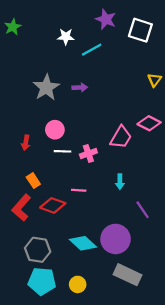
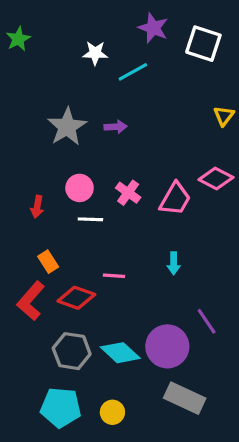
pink cross: (88, 154) -> (128, 193), moved, turned -35
purple line: (143, 210) -> (207, 321), moved
gray hexagon: (38, 250) -> (72, 351), moved

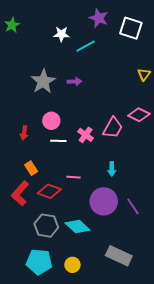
pink cross: (128, 193) -> (86, 135), moved
purple circle: (167, 346) -> (104, 201), moved

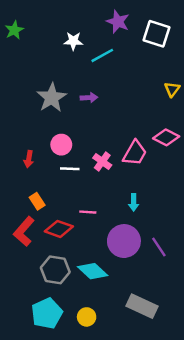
cyan pentagon: (39, 262) -> (47, 313), turned -30

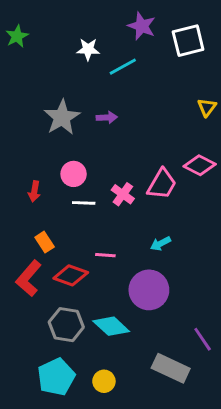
white square: (156, 34) -> (188, 41), turned -32
cyan arrow: (134, 202) -> (161, 244), turned 63
purple line: (159, 247) -> (203, 339), moved

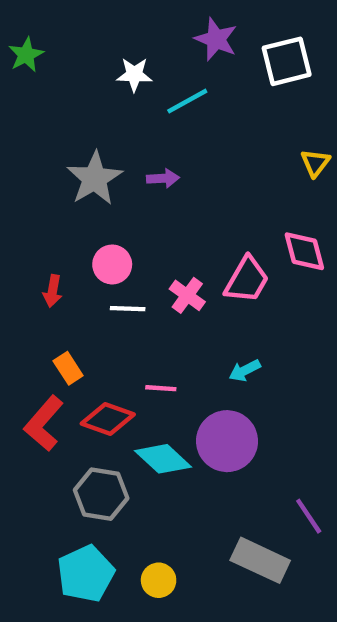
pink diamond: (200, 165) -> (304, 251), turned 48
cyan diamond: (111, 326) -> (163, 459), moved

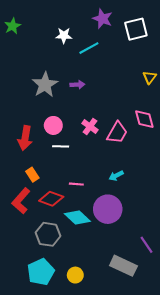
red arrow: (53, 291) -> (25, 138), size x1.6
pink cross: (187, 295) -> (90, 127), moved

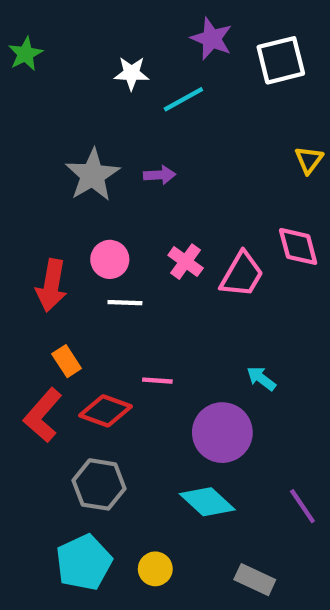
cyan arrow: (116, 176) -> (261, 378), moved, turned 64
cyan diamond: (77, 218) -> (207, 502), moved
gray rectangle: (123, 266) -> (255, 580), moved, size x0.7

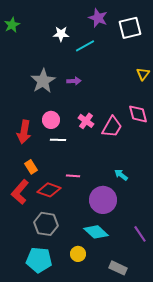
cyan pentagon: (84, 562) -> (39, 260), turned 30
yellow circle: (155, 569) -> (78, 254), moved

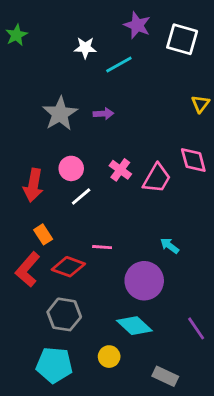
white square: (130, 28) -> (182, 39), turned 30
white line: (58, 140) -> (81, 196), turned -42

